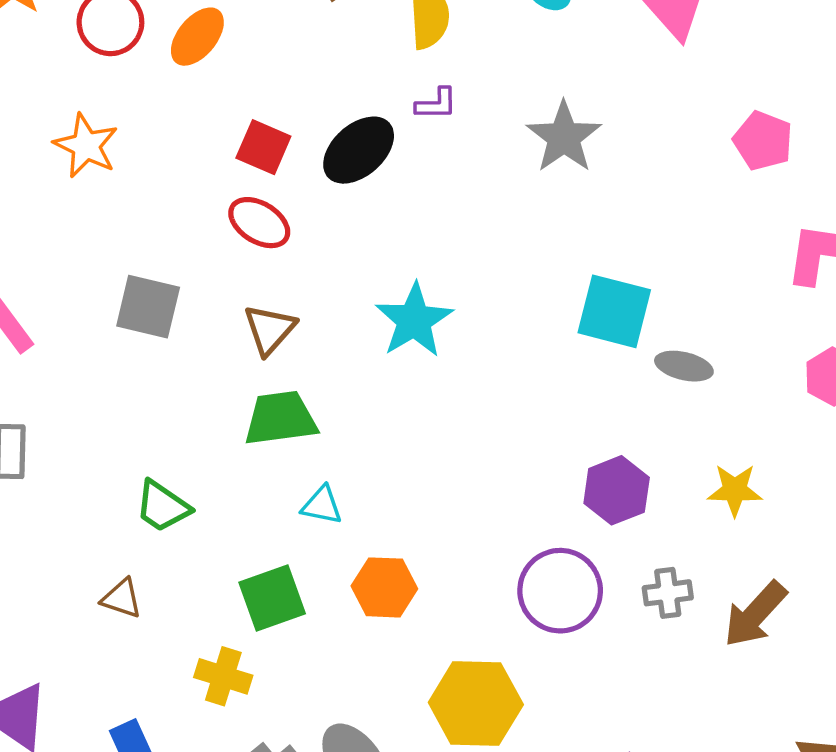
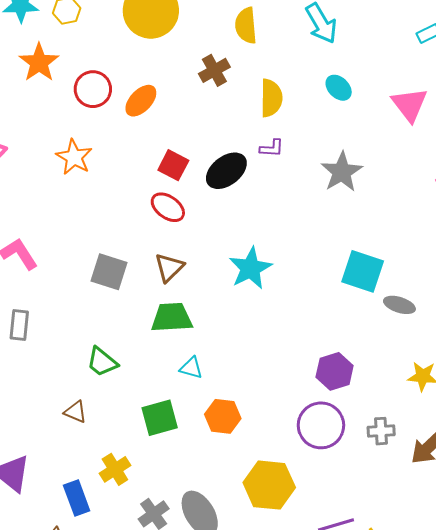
gray square: (148, 307) -> (109, 272), moved
purple hexagon: (617, 490) -> (335, 371), moved
yellow cross: (223, 676) -> (115, 469), moved, turned 36

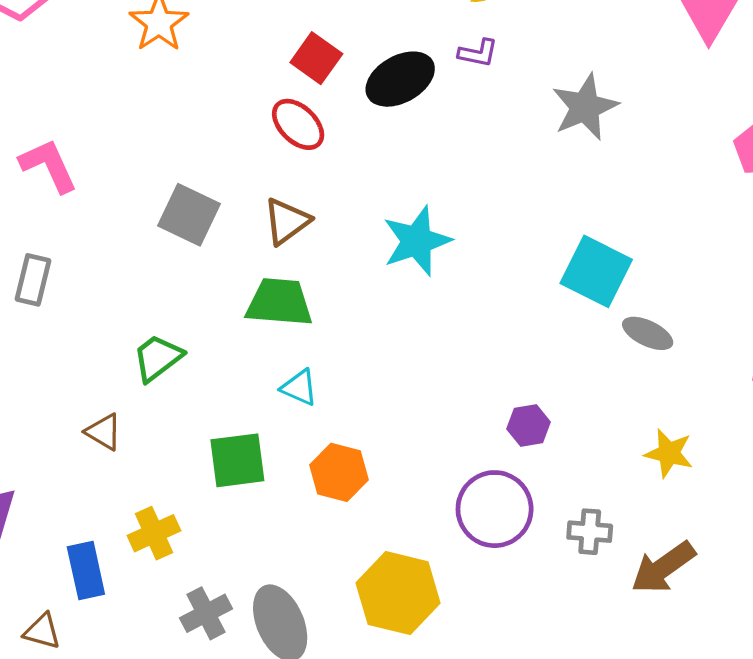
green trapezoid: (102, 362) -> (158, 358), turned 96
purple hexagon: (335, 371) -> (529, 425), size x0.7

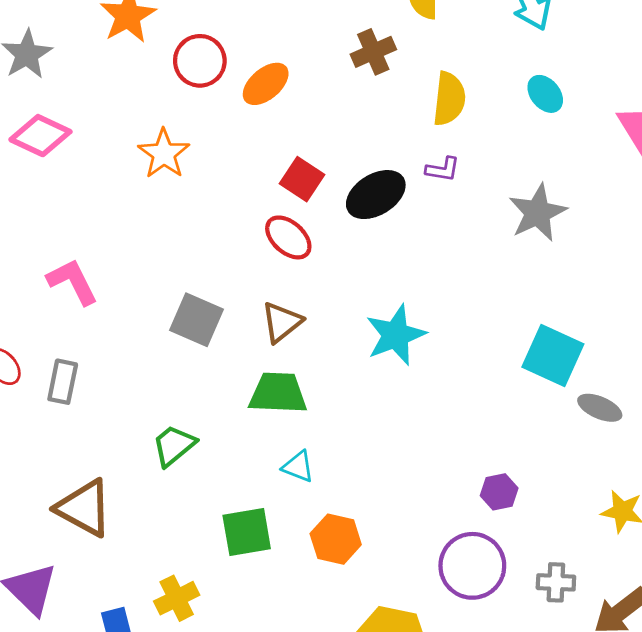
brown triangle: (104, 432) -> (84, 508), moved, size x1.8

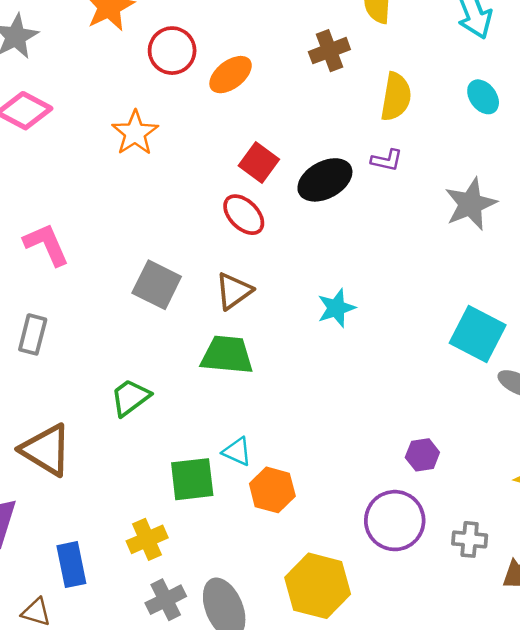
cyan star: (396, 335) -> (336, 308), size x0.7
cyan triangle: (298, 467) -> (237, 452), moved
yellow cross: (177, 598) -> (147, 539), moved

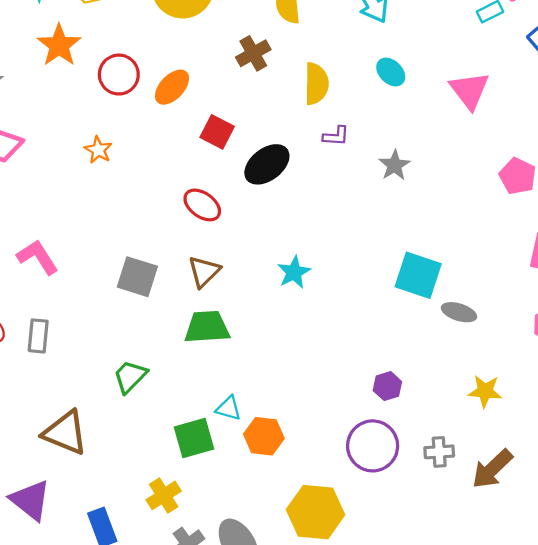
orange star: (135, 133) -> (98, 150), size x0.7
purple L-shape: (387, 160) -> (336, 136), moved
red square: (259, 162) -> (217, 132), moved
gray star: (471, 204) -> (395, 165), size x0.7

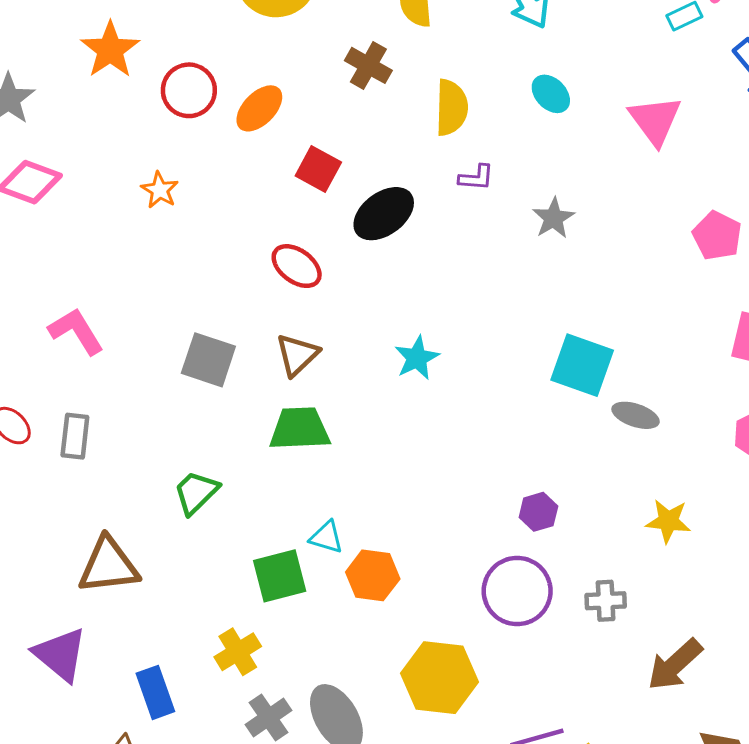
brown cross: (253, 53) -> (368, 65), turned -32
brown triangle: (65, 433) -> (108, 566), turned -30
brown arrow: (492, 469) -> (675, 665), moved

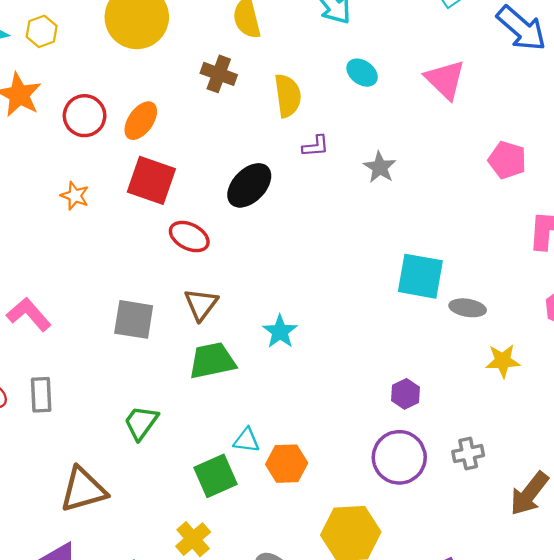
red square: (318, 169) -> (151, 180), moved, size x1.4
cyan star: (417, 358) -> (280, 332), moved
yellow star: (668, 521) -> (503, 361), moved

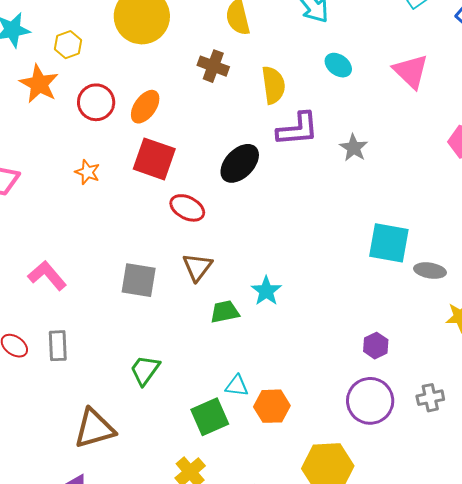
yellow hexagon: (42, 31) -> (68, 45), moved
purple L-shape: (316, 146) -> (298, 129), size x1.8
green trapezoid: (212, 361) -> (225, 312), moved, size x0.7

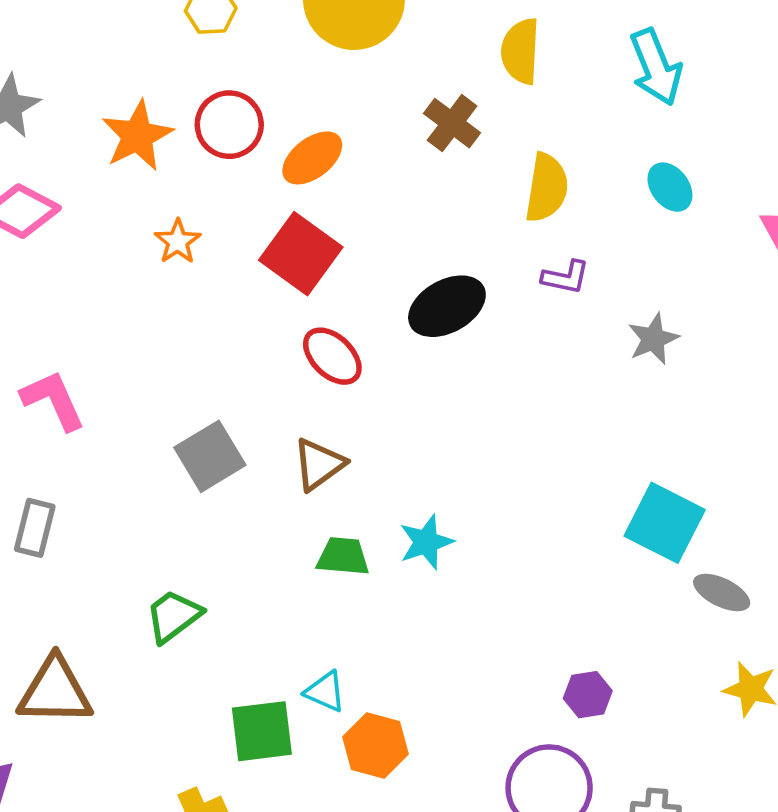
orange star: (39, 84) -> (137, 136), moved
purple L-shape: (298, 129) -> (566, 277), size x0.6
gray square: (139, 280) -> (210, 456), turned 33

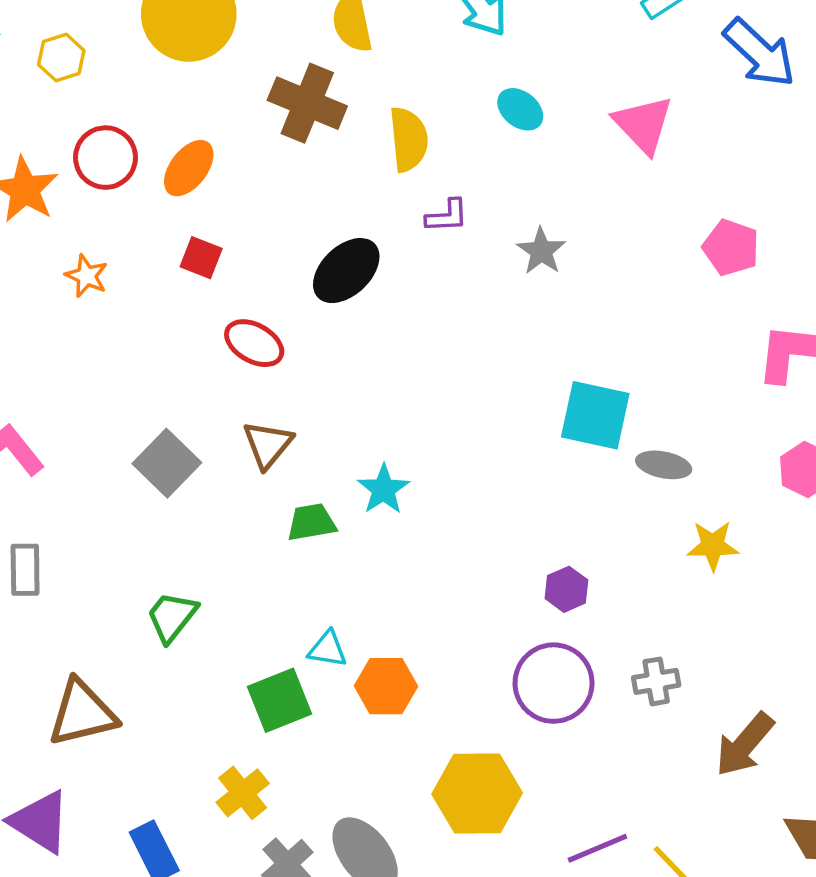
brown cross: (452, 123) -> (307, 103), size x1.4
red square: (301, 254) -> (201, 258), size x0.6

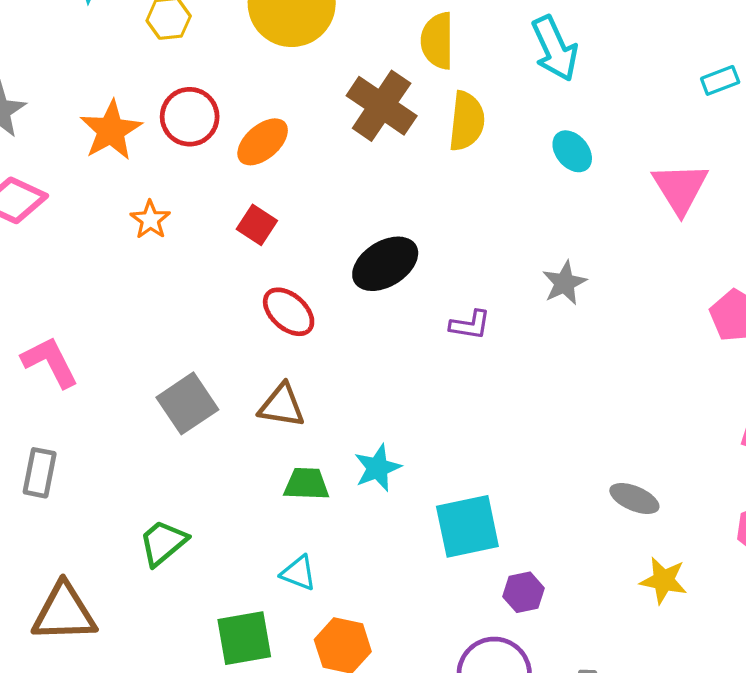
yellow semicircle: (408, 139) -> (467, 121), moved
purple L-shape: (447, 216) -> (470, 325), moved
cyan square: (595, 415) -> (467, 526), moved, turned -36
brown triangle: (268, 444) -> (282, 406), turned 48
cyan triangle: (328, 649) -> (299, 573), moved

